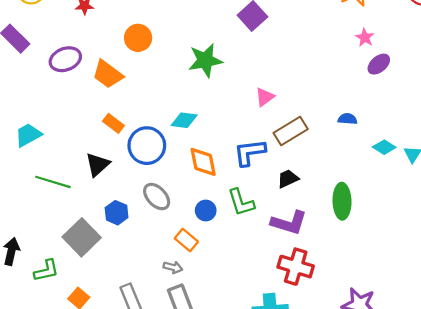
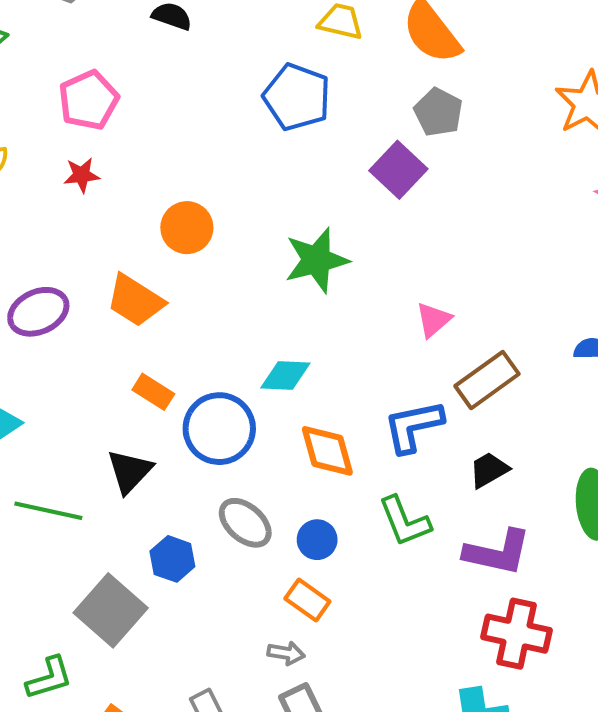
purple ellipse: (65, 59) -> (38, 312), moved
blue circle: (206, 211) -> (317, 540), moved

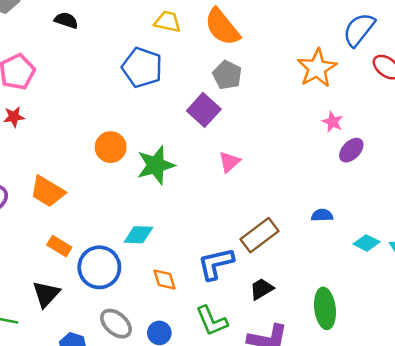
orange circle: (187, 228) -> (111, 147), moved
pink triangle: (433, 320) -> (229, 162), moved
orange diamond: (327, 451) -> (164, 279), size x0.7

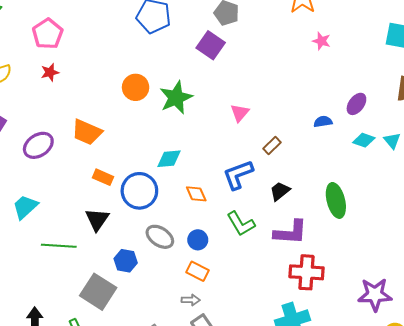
purple ellipse: (351, 150) -> (356, 104), moved
pink triangle: (229, 162) -> (240, 113), moved
brown rectangle: (259, 235) -> (272, 145), size x0.6

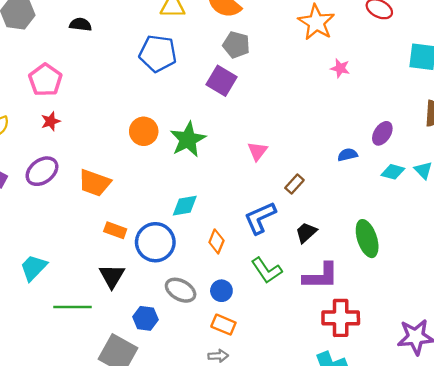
purple ellipse: (38, 145) -> (42, 171), moved
orange diamond: (196, 194) -> (216, 241), turned 50

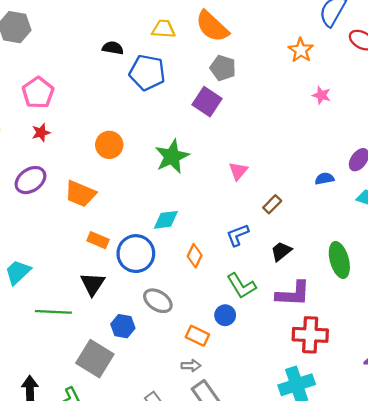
orange star: (316, 22) -> (301, 50), size x0.7
black semicircle: (80, 24) -> (113, 48), moved
orange circle: (144, 131) -> (109, 145), moved
blue L-shape: (260, 218) -> (238, 235), size x0.7
blue circle: (221, 291) -> (225, 315), moved

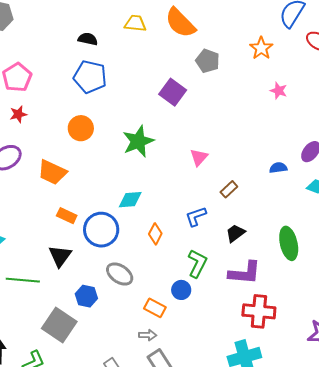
gray pentagon: (223, 68) -> (208, 61), moved
blue pentagon: (147, 73) -> (90, 77), moved
green L-shape: (241, 286) -> (197, 263), turned -124

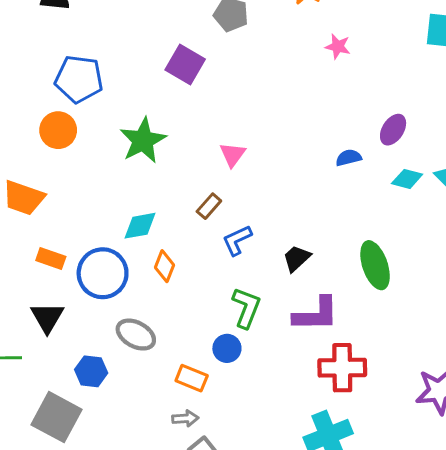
blue pentagon: (90, 77) -> (79, 79), moved
brown rectangle: (229, 189) -> (209, 206), moved
orange diamond: (155, 234) -> (165, 266), moved

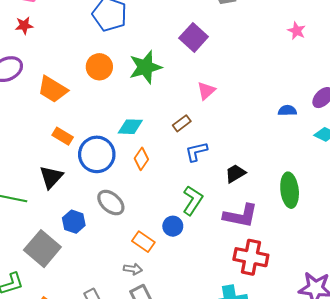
purple square: (185, 64) -> (194, 37), moved
orange circle: (58, 130) -> (99, 67), moved

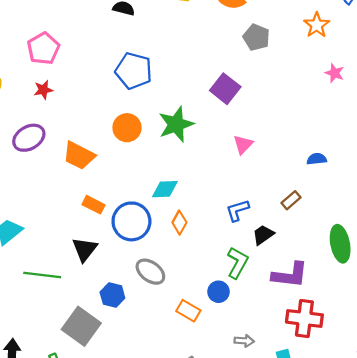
blue semicircle: (287, 111) -> (317, 159), moved
brown rectangle: (182, 123) -> (291, 200), moved
black trapezoid: (235, 173) -> (263, 235), moved
gray arrow: (133, 269) -> (244, 341), moved

